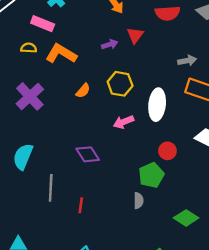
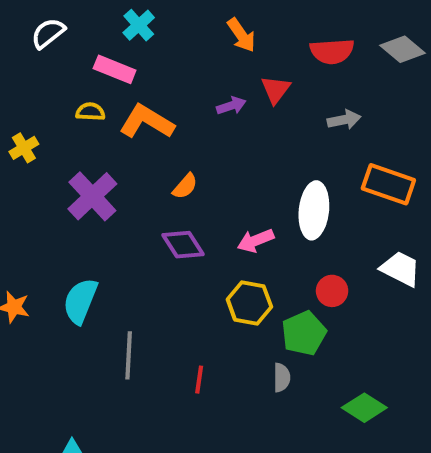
gray arrow: (187, 61) -> (344, 120), moved
yellow hexagon: (120, 84) -> (249, 303), moved
purple diamond: (88, 154) -> (183, 245), moved
red line: (81, 205) -> (199, 380), moved

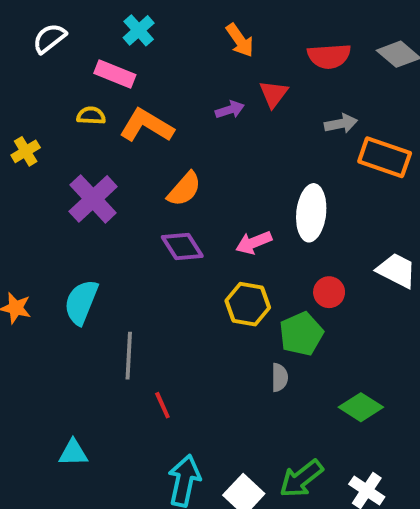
orange rectangle: (388, 184) -> (385, 157), moved
orange semicircle: (185, 186) -> (184, 189), size x1.4
red line: (199, 380) -> (162, 405), moved, turned -32

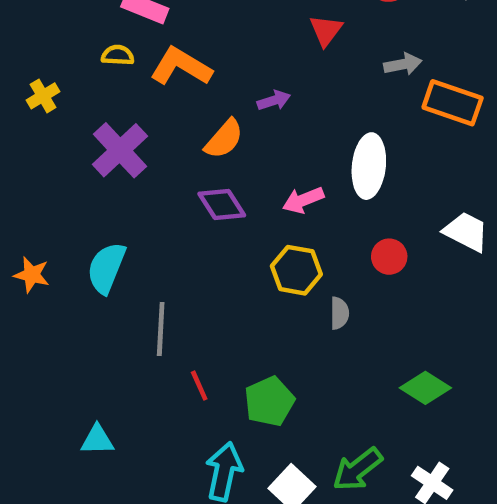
purple arrow: (230, 110) -> (274, 100), moved
green pentagon: (301, 334) -> (269, 401), moved
gray semicircle: (279, 377) -> (339, 313), moved

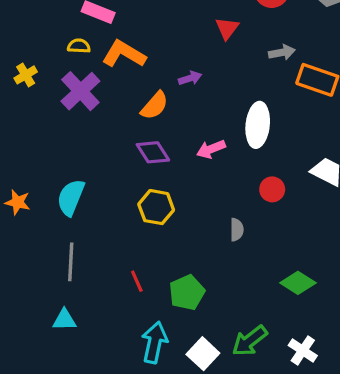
purple cross: (120, 150) -> (80, 91), moved
yellow hexagon: (296, 270) -> (156, 207), moved
gray line: (161, 329) -> (71, 262), moved

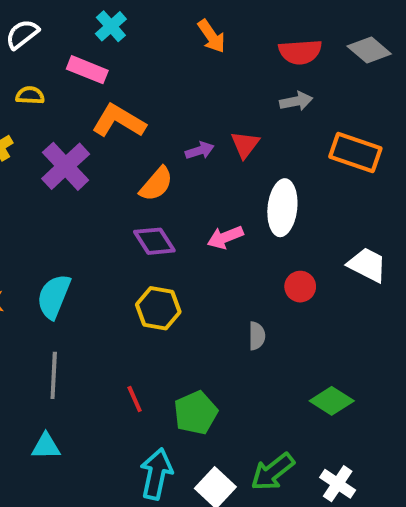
red triangle: (227, 28) -> (245, 145), moved
yellow semicircle: (79, 46) -> (30, 95), moved
gray arrow: (282, 52) -> (296, 101), moved

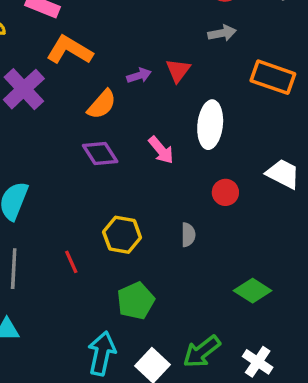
pink arrow: (225, 237) -> (161, 150), turned -108
yellow hexagon: (158, 308) -> (122, 235), moved
red line: (135, 399) -> (71, 262), moved

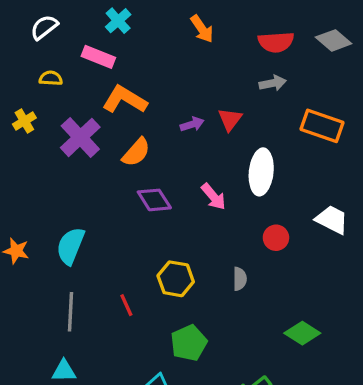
orange semicircle: (102, 104) -> (136, 152), moved

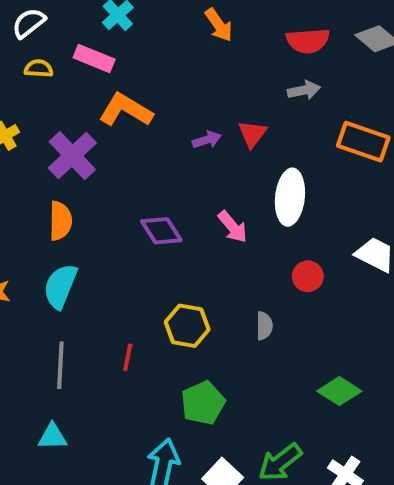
yellow semicircle: (51, 78) -> (39, 68), moved
orange semicircle: (136, 152) -> (60, 221), moved, turned -40
red line: (126, 305) -> (128, 357), turned 35

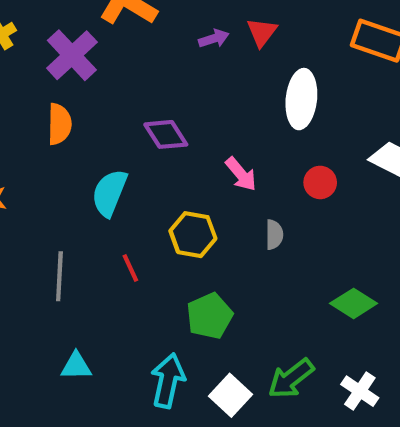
pink arrow: (233, 227) -> (241, 174), moved
cyan semicircle: (60, 286) -> (109, 193), moved
red line: (128, 357) -> (130, 268), turned -36
cyan triangle: (52, 437) -> (76, 366), moved

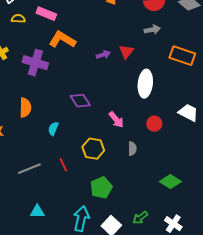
purple cross: (72, 55) -> (35, 63), turned -30
orange semicircle: (59, 124) -> (25, 108), moved
cyan semicircle: (109, 193) -> (53, 129), size x0.6
gray line: (59, 276) -> (29, 169), turned 65
green arrow: (291, 379) -> (140, 218), size x0.7

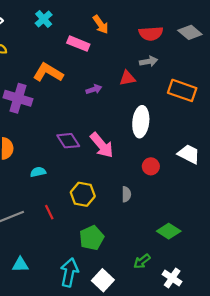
pink rectangle: (46, 14) -> (78, 44), moved
red triangle: (126, 52) -> (127, 78), moved, turned 42
pink arrow: (116, 120) -> (102, 145), moved, size x1.4
cyan semicircle: (53, 129) -> (38, 172), turned 56
green arrow: (140, 218) -> (142, 261), moved

